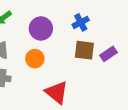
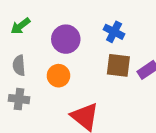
blue cross: (81, 22) -> (114, 32), turned -35

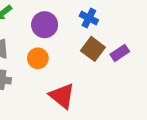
brown square: (118, 65) -> (93, 49), turned 30

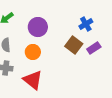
blue cross: (89, 18) -> (86, 24), moved, turned 32
red triangle: (62, 96) -> (33, 80), moved

